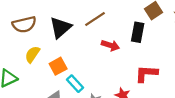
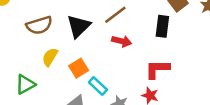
red arrow: (110, 45) -> (122, 41), moved
red L-shape: (146, 74) -> (157, 69), moved

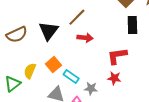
black rectangle: (162, 26) -> (132, 25), moved
yellow semicircle: (50, 57) -> (30, 71), moved

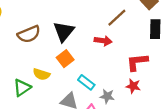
brown line: (77, 17) -> (117, 18), moved
orange square: (53, 65) -> (65, 59), moved
yellow semicircle: (30, 71) -> (41, 74), turned -98

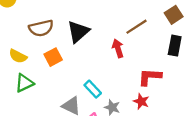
red arrow: (103, 41) -> (118, 48), turned -126
orange square: (65, 59) -> (53, 57), moved
yellow semicircle: (41, 74) -> (18, 56), moved

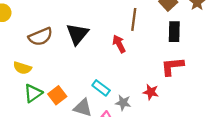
brown line: (137, 27) -> (134, 19), turned -40
orange square: (53, 57) -> (57, 95), moved
red L-shape: (150, 77) -> (172, 66), moved

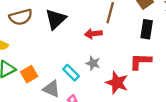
red arrow: (119, 44) -> (93, 34), turned -77
red star: (151, 92) -> (117, 83), size x1.5
gray star: (123, 103) -> (93, 63), moved

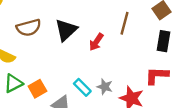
red arrow: (93, 34) -> (96, 42), moved, turned -49
gray star: (93, 63) -> (105, 87), moved

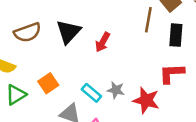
brown line: (125, 23) -> (148, 20), moved
orange square: (37, 89) -> (48, 83), moved

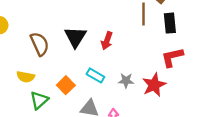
brown semicircle: (27, 32) -> (40, 44), turned -85
cyan rectangle: (91, 93) -> (95, 75), moved
red star: (146, 100) -> (154, 85), turned -30

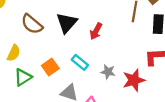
brown semicircle: (40, 44) -> (32, 24), turned 145
yellow semicircle: (26, 77) -> (14, 53), turned -84

